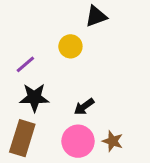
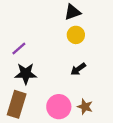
yellow circle: (70, 46) -> (76, 35), moved
black arrow: (84, 107) -> (78, 69), moved

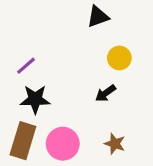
yellow circle: (76, 35) -> (119, 58), moved
pink circle: (59, 107) -> (63, 144), moved

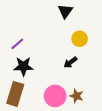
black triangle: (98, 17) -> (65, 11), turned -35
pink circle: (63, 144) -> (55, 96), moved

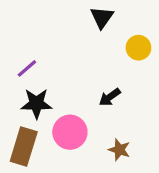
yellow circle: (80, 39) -> (138, 48), moved
pink circle: (55, 96) -> (70, 132), moved

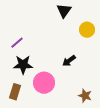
brown rectangle: (24, 147) -> (15, 92), size x0.7
brown star: (119, 150) -> (85, 96), moved

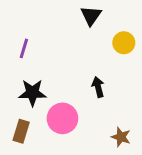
purple line: (17, 43) -> (24, 48), moved, turned -32
black arrow: (69, 61) -> (98, 87), turned 112

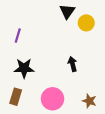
yellow circle: (124, 43) -> (86, 23), moved
pink circle: (62, 118) -> (52, 99), moved

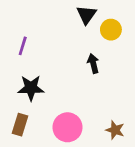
black arrow: (73, 64) -> (93, 64), moved

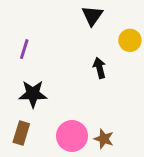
yellow circle: (111, 30) -> (130, 40), moved
brown star: (115, 130) -> (104, 139), moved

